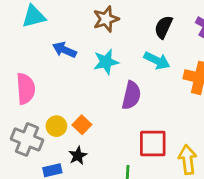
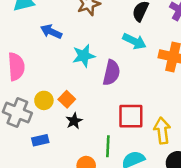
cyan star: (106, 62) -> (84, 56), moved
black star: (78, 156) -> (74, 121), moved

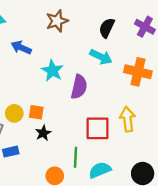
cyan star: (84, 56) -> (52, 71), turned -30
orange square: (67, 99) -> (36, 112), turned -35
yellow arrow: (162, 131) -> (128, 119), moved

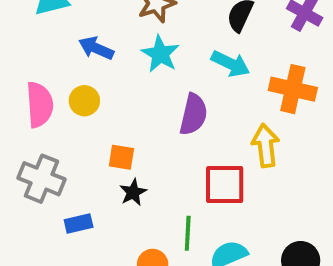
cyan star: (52, 71) -> (160, 54), moved
yellow circle: (14, 113) -> (84, 101), moved
yellow arrow: (128, 119) -> (266, 146), moved

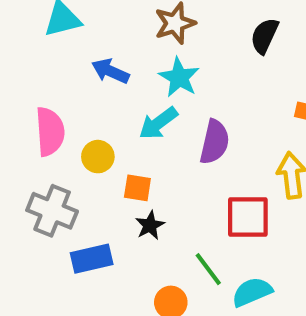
cyan arrow: (231, 64) -> (158, 123), moved, turned 117
yellow circle: (84, 101) -> (98, 157), moved
blue rectangle: (79, 223) -> (92, 259), size x1.4
green line: (188, 233) -> (208, 269), turned -40

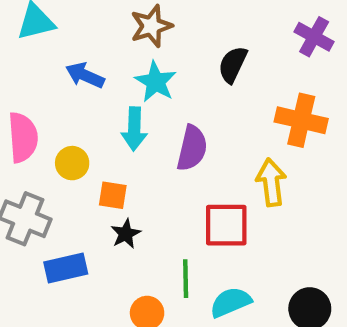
black semicircle: (265, 36) -> (233, 65), moved
cyan arrow: (158, 123) -> (134, 129), turned -51
green line: (208, 269) -> (186, 279), turned 36

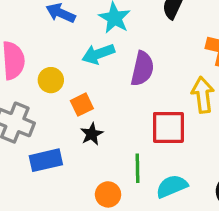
cyan arrow: (134, 129) -> (98, 54), turned 68
orange square: (113, 195) -> (82, 105), turned -35

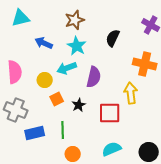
yellow circle: (51, 80) -> (45, 80), moved
black star: (92, 134) -> (79, 105), moved
green line: (137, 168) -> (63, 130), moved

